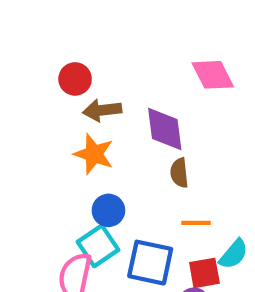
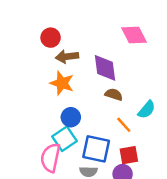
brown semicircle: (179, 173) -> (114, 94), turned 114
orange line: (196, 223) -> (124, 125), turned 48
cyan semicircle: (234, 254) -> (147, 110), moved

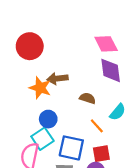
red circle: (51, 38) -> (30, 46), size x1.5
brown arrow: (67, 57) -> (57, 79), moved
purple diamond: (105, 68) -> (111, 70), moved

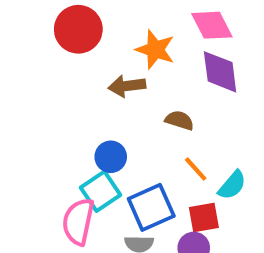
orange star: (40, 88) -> (155, 50), moved
cyan semicircle: (118, 112) -> (232, 185), moved
blue square: (71, 148) -> (151, 207), turned -36

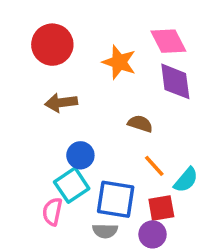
brown arrow: (127, 86) -> (61, 103), moved
blue square: (151, 207) -> (116, 199), turned 33
pink semicircle: (78, 222) -> (52, 212), size x0.7

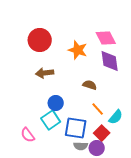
red square: (161, 208) -> (102, 133), turned -35
pink semicircle: (52, 212) -> (28, 135), moved, turned -49
gray semicircle: (105, 231) -> (81, 146), moved

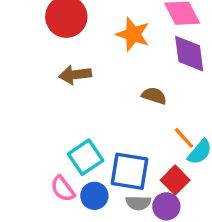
blue circle: (56, 103) -> (94, 196), moved
orange line: (98, 109) -> (184, 138), moved
pink semicircle: (28, 135) -> (63, 189), moved

